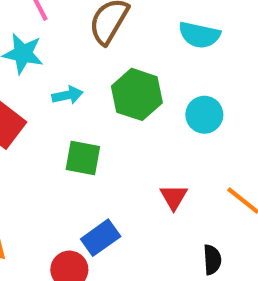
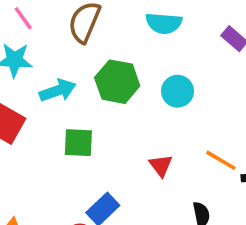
cyan arrow: (68, 95) -> (58, 90), size x1.4

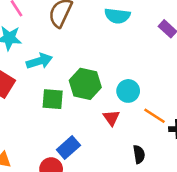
green hexagon: (117, 82) -> (85, 84), moved
cyan circle: (178, 91) -> (128, 91), moved

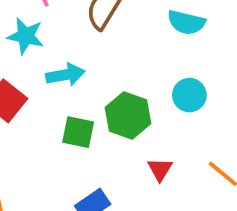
cyan circle: (128, 91) -> (189, 95), moved

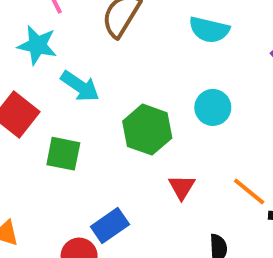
cyan arrow: (65, 75) -> (80, 86), turned 45
green square: (78, 132) -> (63, 154), moved

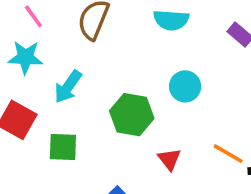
cyan arrow: (80, 86) -> (68, 87), turned 100

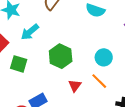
cyan circle: (185, 86) -> (104, 57), moved
orange line: (228, 154) -> (99, 81), moved

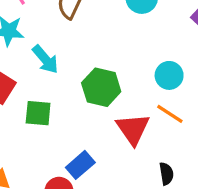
cyan arrow: (30, 32) -> (45, 59), turned -78
red triangle: (75, 86) -> (133, 129), size x1.6

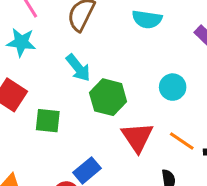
cyan arrow: (45, 59) -> (78, 68), moved
orange line: (170, 114) -> (182, 141), moved

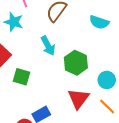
cyan circle: (173, 87) -> (107, 80), moved
green hexagon: (108, 97) -> (76, 63), moved

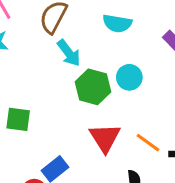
cyan arrow: (48, 46) -> (69, 53), moved
cyan circle: (107, 80) -> (129, 77), moved

